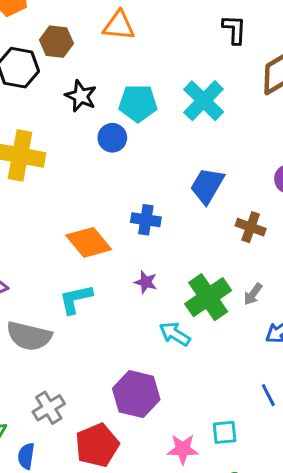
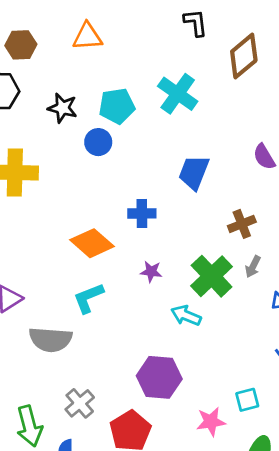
brown hexagon: (56, 42) -> (21, 45), moved
brown cross: (251, 227) -> (242, 224), moved, turned -32

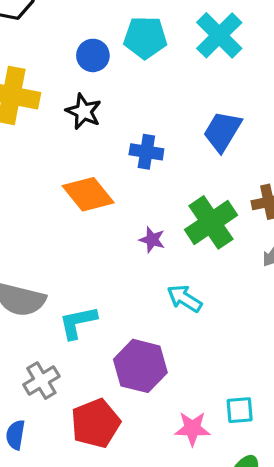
black star: (63, 108) -> (84, 112), moved
blue circle: (98, 142) -> (93, 55), moved
blue cross: (142, 213) -> (146, 152), moved
green cross: (212, 276) -> (211, 222), moved
cyan L-shape: (88, 298) -> (78, 322), moved

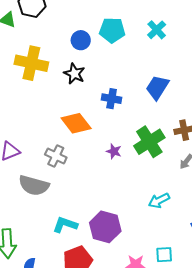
cyan cross: (219, 35) -> (157, 30), size x0.7
cyan arrow: (184, 298) -> (159, 200), moved, turned -60
cyan L-shape: (78, 322) -> (65, 225), moved, turned 30
gray cross: (41, 381) -> (56, 156), moved, turned -35

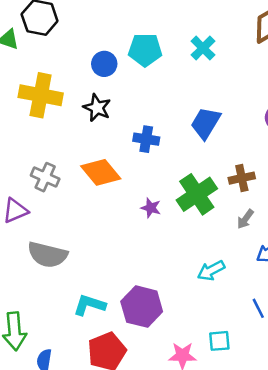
gray cross: (56, 156) -> (45, 177), moved

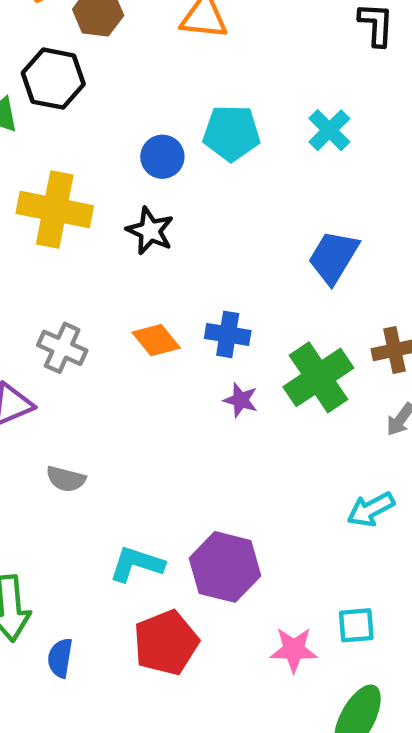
blue cross: (146, 139) -> (228, 334), moved
orange diamond: (101, 172) -> (156, 340), size x0.7
gray semicircle: (47, 255) -> (66, 479), size x0.6
cyan arrow: (211, 271) -> (371, 509), moved

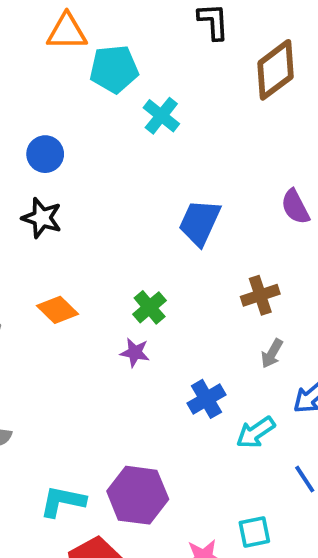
cyan cross: (329, 130) -> (161, 116), moved
cyan pentagon: (231, 133) -> (114, 69), moved
blue cross: (228, 334) -> (207, 399), moved, turned -33
green cross: (318, 377) -> (150, 307), moved, size x0.6

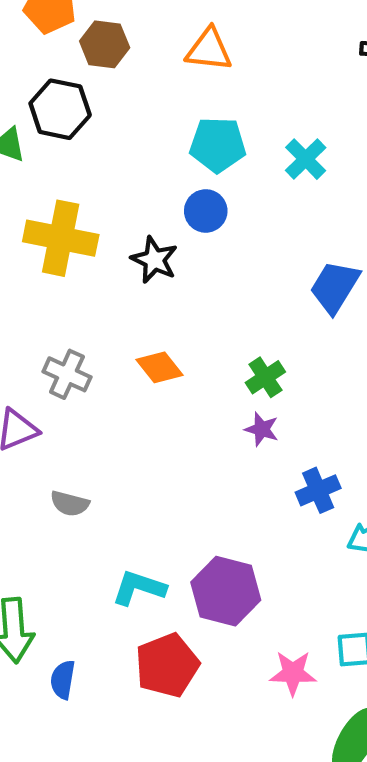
cyan pentagon: (114, 69) -> (218, 145), moved
blue circle: (45, 154) -> (206, 211), moved
purple star: (135, 353) -> (262, 429), moved

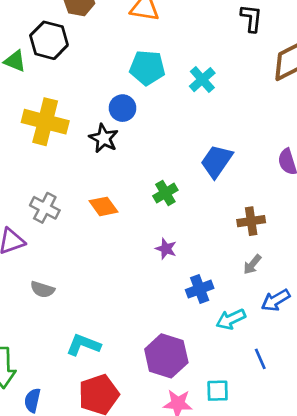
blue circle: (206, 211) -> (123, 108), moved
green cross: (265, 377) -> (165, 193), moved
purple hexagon: (226, 591) -> (166, 356), moved

